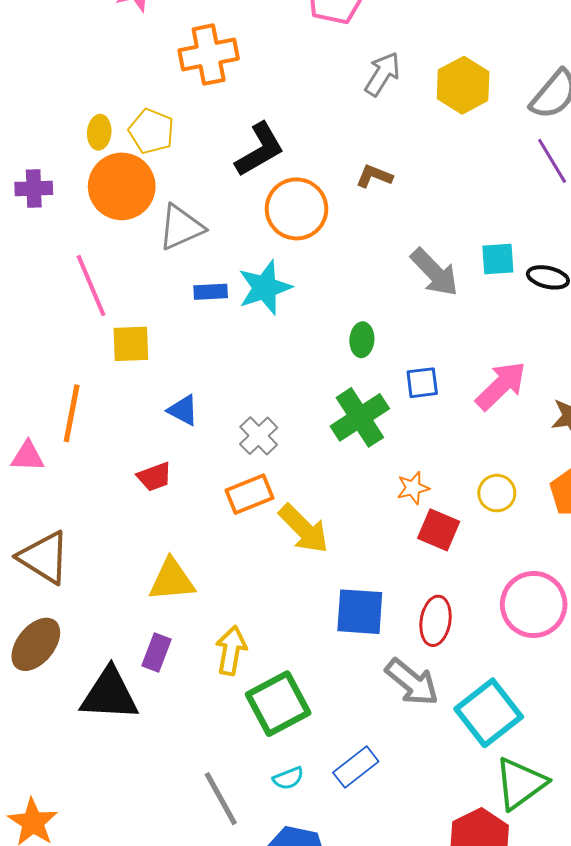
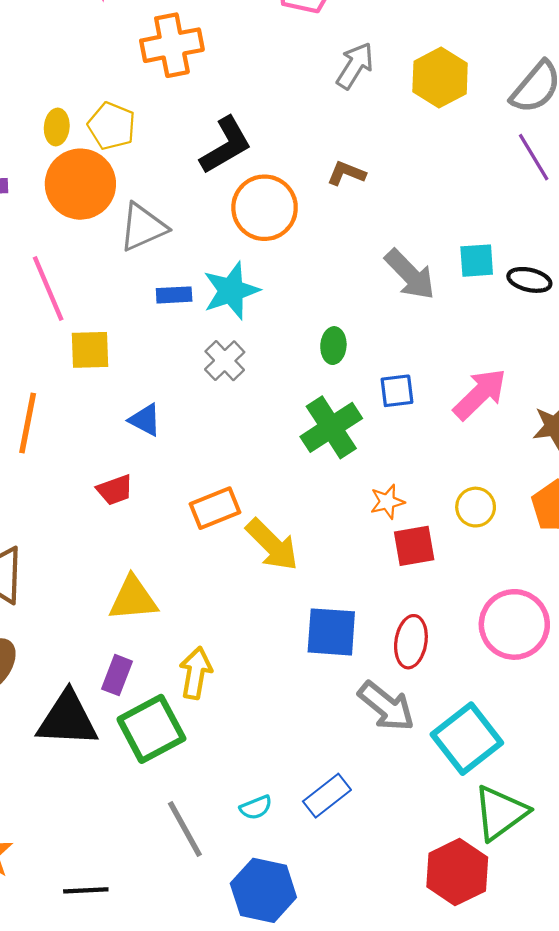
gray cross: (259, 436) -> (225, 361), moved
red square: (439, 530) -> (414, 546), turned -33
green square: (278, 704) -> (151, 729), moved

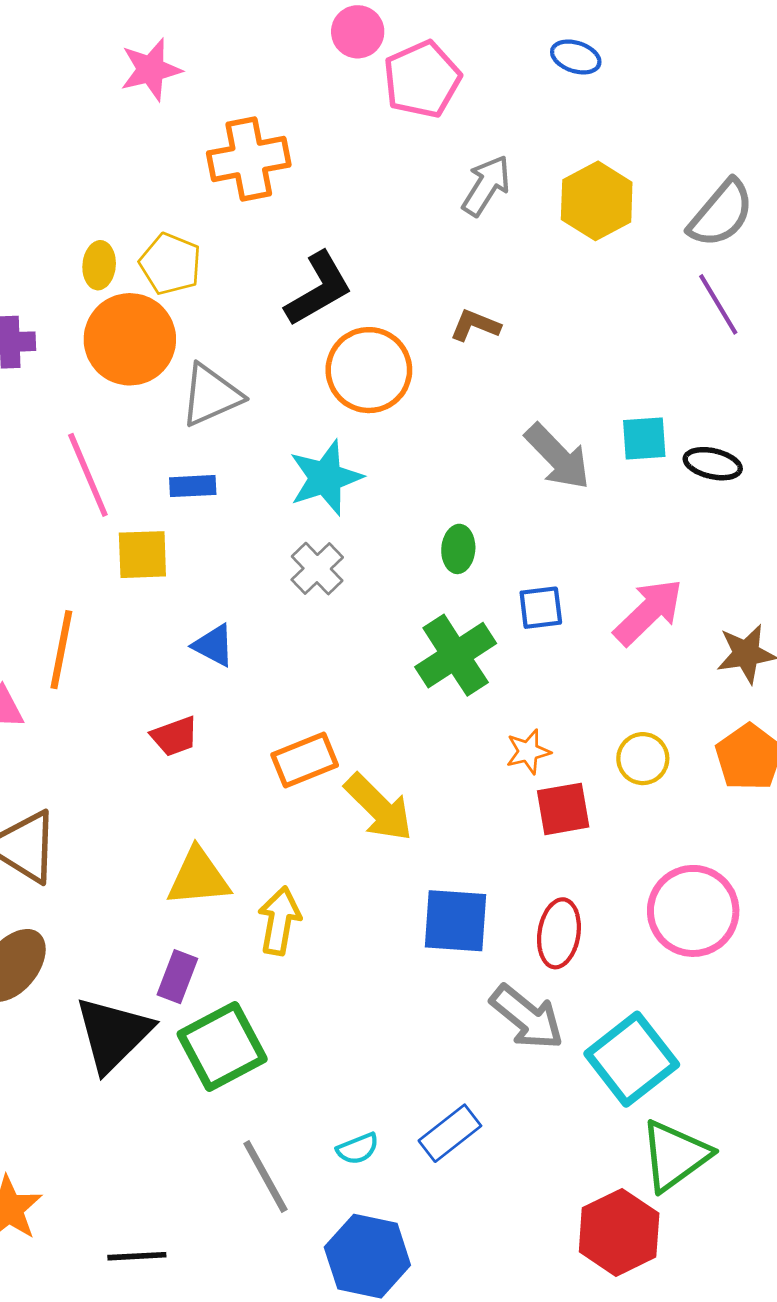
blue rectangle: (174, 295) -> (193, 486), moved
yellow arrow: (196, 673) -> (279, 921), moved
black triangle: (67, 719) -> (113, 1034), turned -48

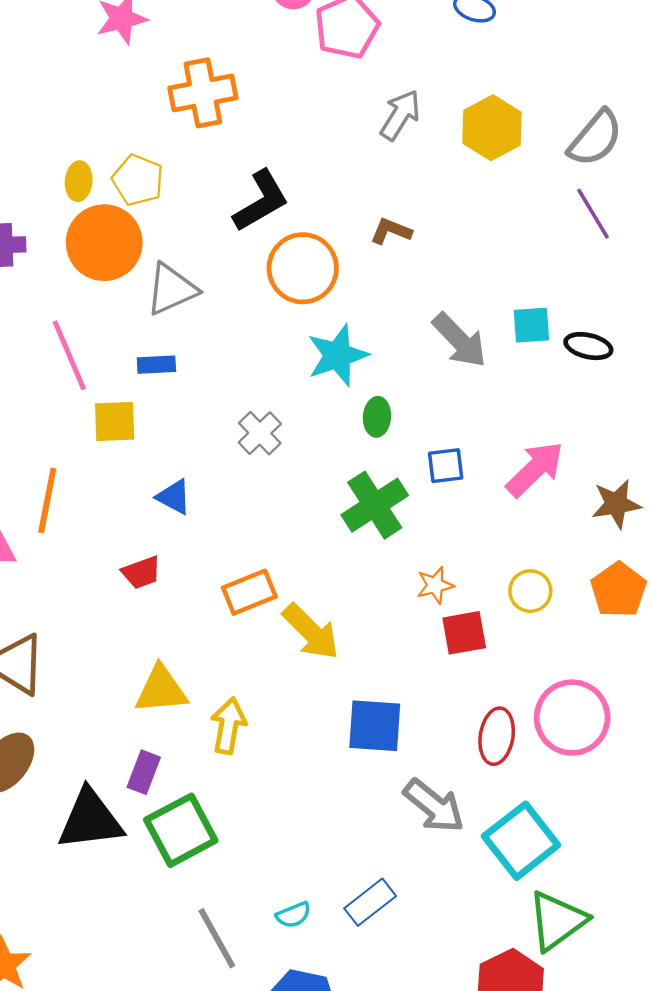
cyan star: (326, 478) -> (338, 355), moved
red ellipse: (559, 933) -> (497, 736), moved
black triangle: (113, 1034) -> (90, 820), turned 38

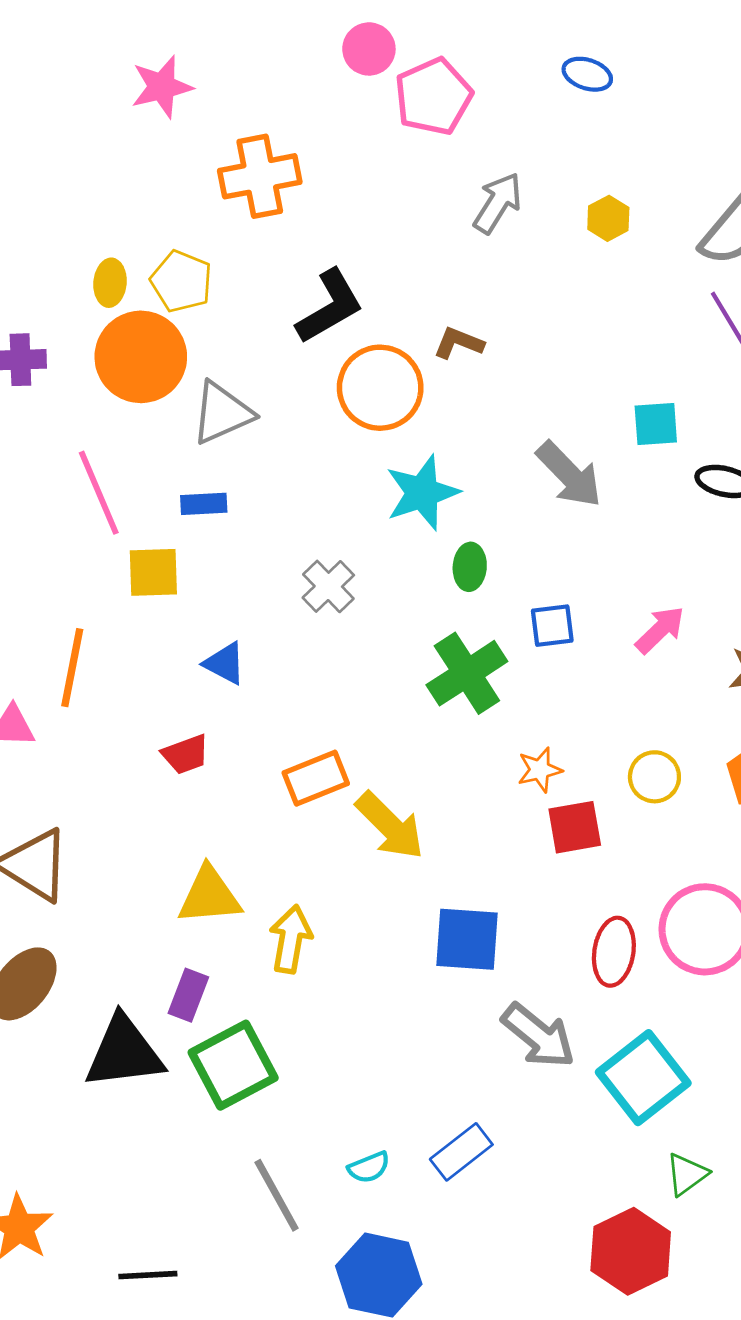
yellow hexagon: (492, 128) -> (608, 218), size x0.6
brown L-shape: (391, 231) -> (459, 343), moved
cyan square: (531, 325) -> (656, 424), moved
pink arrow: (535, 469) -> (660, 630), size x0.7
green triangle: (557, 921) -> (687, 1174), size x0.6

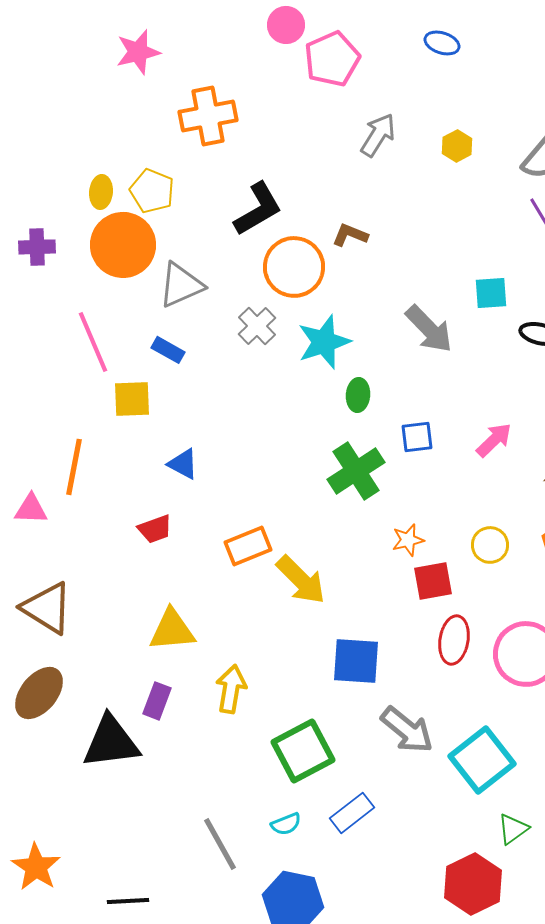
blue rectangle: (204, 504) -> (168, 350), turned 32
gray cross: (328, 586) -> (257, 326), moved
yellow arrow: (291, 939) -> (231, 689), moved
red ellipse: (614, 952) -> (454, 640), moved
green square: (233, 1065) -> (303, 751), moved

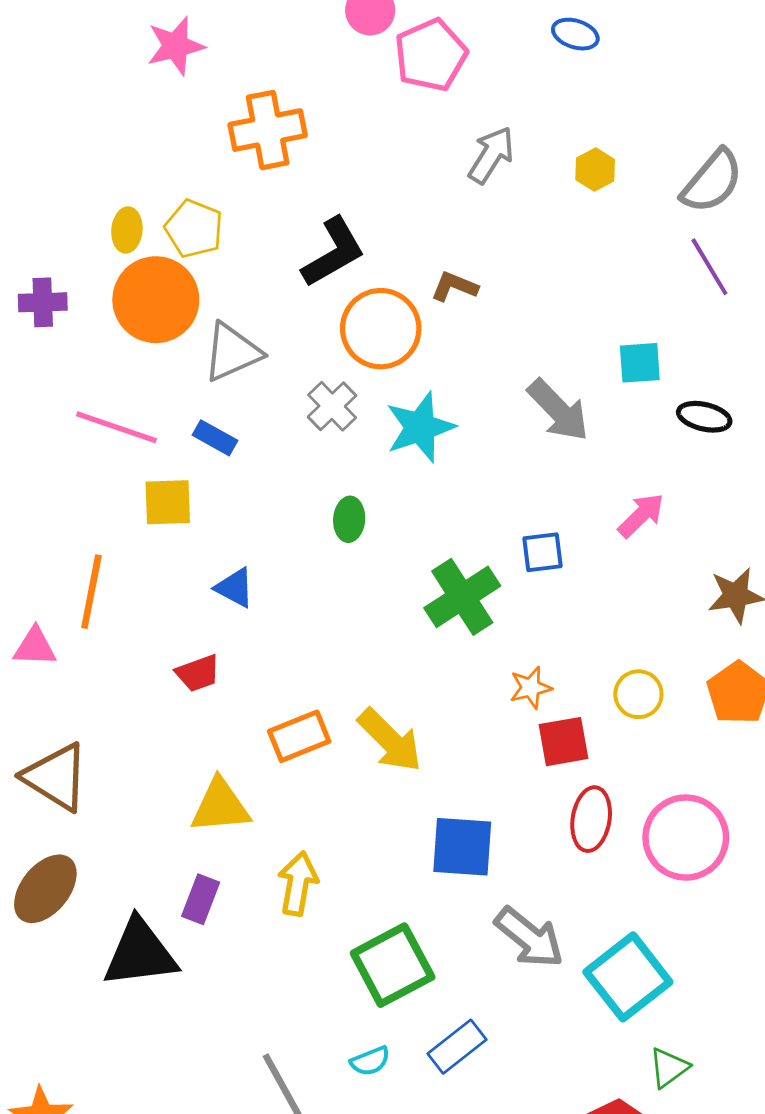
pink line: (93, 342) -> (116, 427), turned -48
green ellipse: (358, 395) -> (349, 519), moved
pink arrow: (494, 440) -> (641, 515), moved
orange rectangle: (248, 546) -> (299, 736), moved

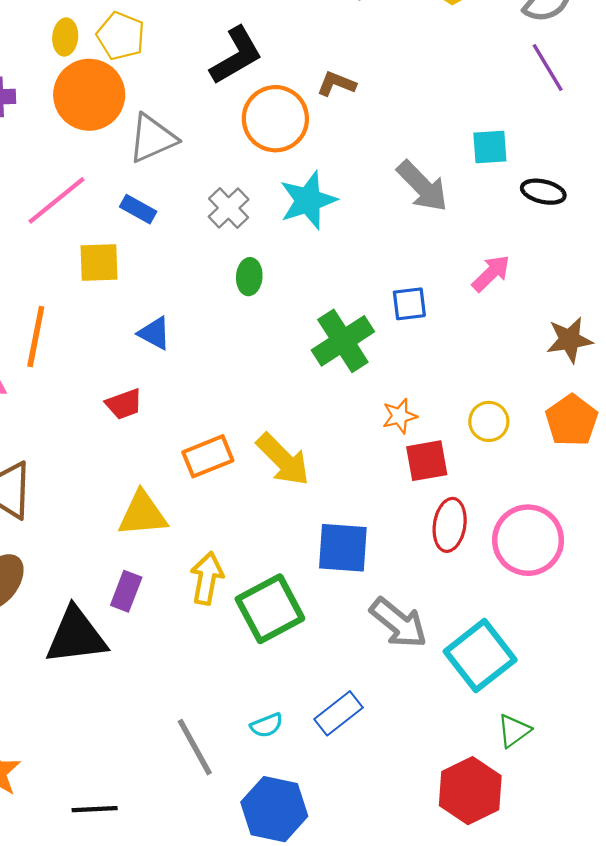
gray cross: (332, 406) -> (229, 208), moved
pink line: (116, 427) -> (56, 200), turned -58
green square: (393, 965) -> (270, 609), moved

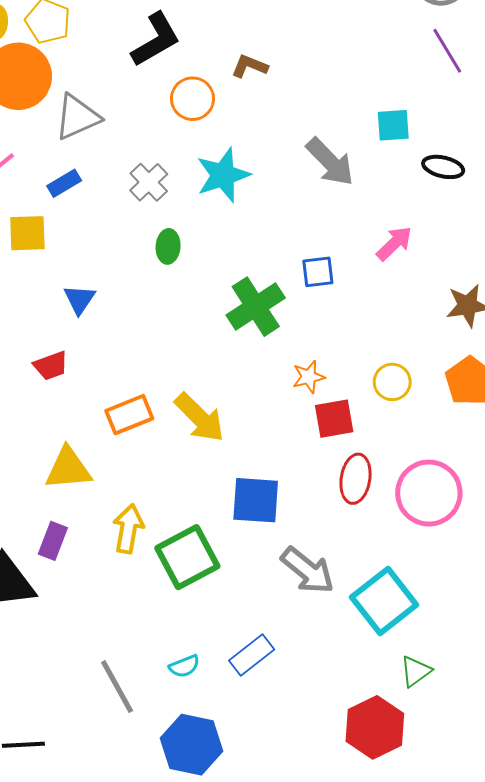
orange circle: (275, 119) -> (192, 99), size x0.7
blue rectangle: (138, 209) -> (64, 183), turned -60
blue triangle: (155, 333) -> (79, 299), turned 36

